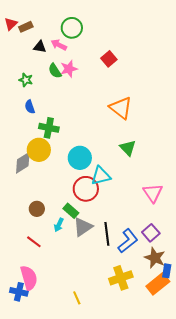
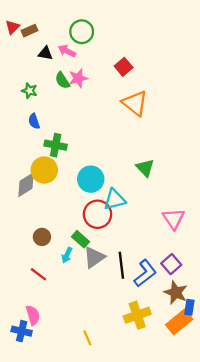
orange triangle: (121, 108) -> (135, 103), moved
pink semicircle: (29, 278) -> (33, 315), size x0.7

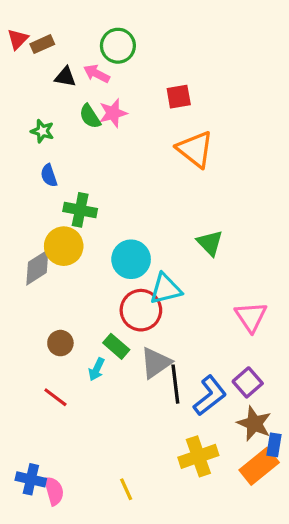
red square: (124, 67) -> (179, 97), turned 30
gray triangle: (94, 257) -> (156, 363), moved
pink semicircle: (33, 315) -> (54, 491), moved

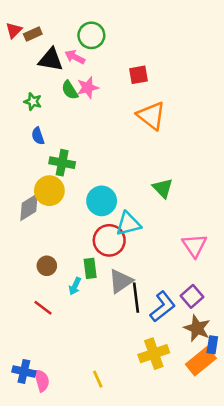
black triangle: (65, 77) -> (51, 60), size x1.5
green rectangle: (116, 346) -> (90, 268), turned 42

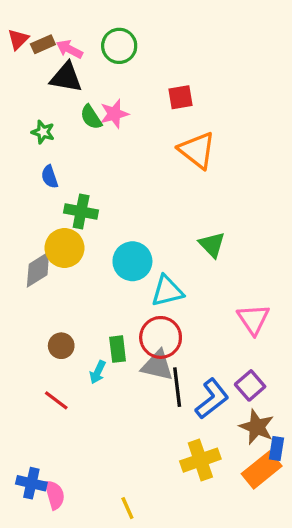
pink arrow: (75, 57) -> (69, 49), moved
red circle: (109, 240) -> (161, 337), moved
gray triangle: (121, 281) -> (157, 366), turned 48
yellow line: (98, 379) -> (127, 508), moved

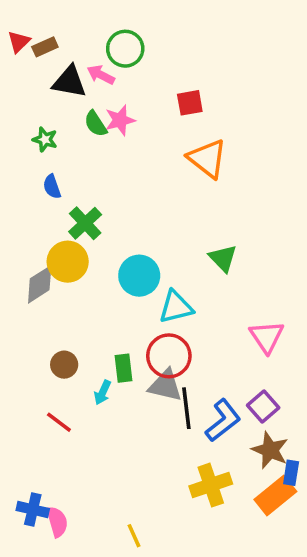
pink arrow: (69, 49) -> (101, 75), moved
green cross: (81, 212) -> (85, 223), turned 36

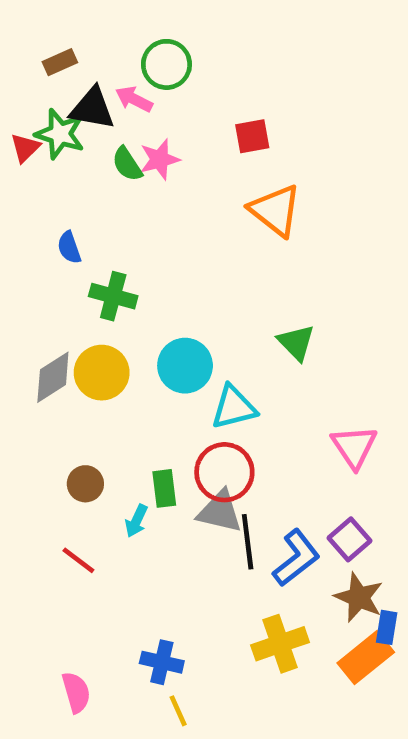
red triangle: (19, 42) -> (25, 148), moved
green star: (45, 139) -> (60, 134), moved, size x1.5
green cross: (85, 223) -> (113, 296), turned -32
yellow circle: (68, 262) -> (102, 373), moved
blue cross: (33, 509) -> (162, 662), moved

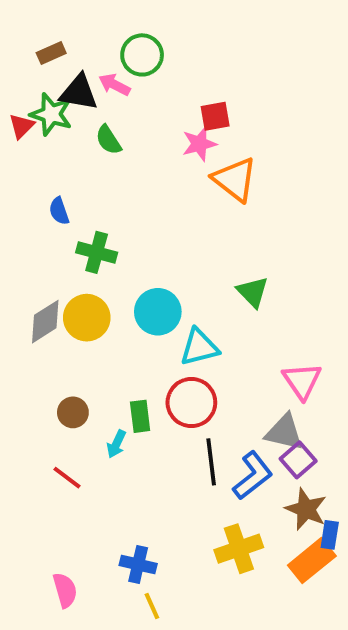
pink star: (160, 159) -> (199, 144), moved
gray triangle: (220, 512) -> (284, 432), moved

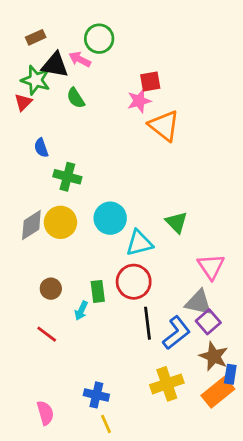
red triangle: (22, 126) -> (23, 102), moved
green triangle: (253, 292) -> (176, 222), moved

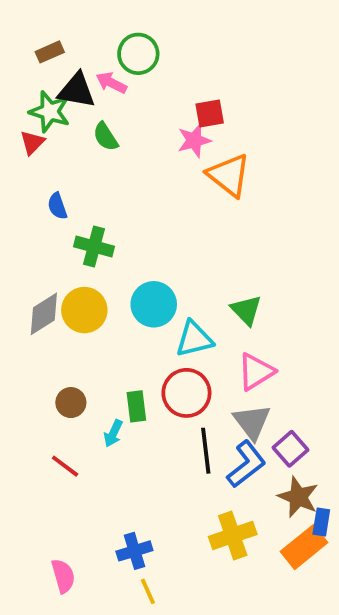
pink triangle: (211, 267) -> (256, 372), moved, turned 32
gray triangle: (199, 302) -> (252, 422), moved, turned 40
blue cross: (96, 395) -> (134, 551), turned -30

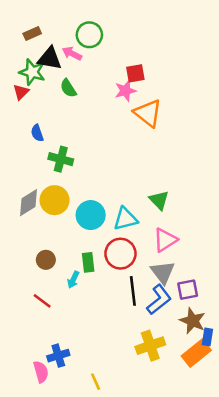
cyan circle: (154, 304) -> (91, 215), moved
purple square: (291, 449) -> (188, 290), turned 30
blue cross: (134, 551) -> (58, 356), moved

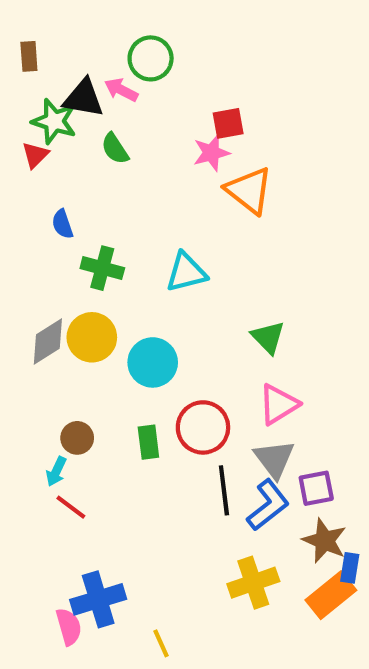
brown rectangle: (32, 34) -> (29, 56), moved, turned -70
cyan triangle: (125, 219) -> (186, 272), moved
cyan arrow: (73, 280) -> (56, 471), moved
blue cross: (58, 356) -> (98, 599), size x1.4

